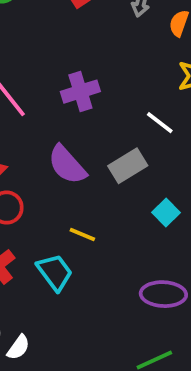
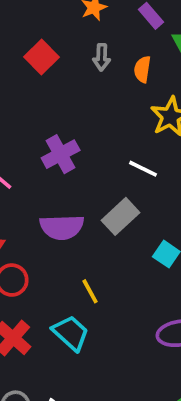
purple semicircle: (67, 165) -> (62, 227), turned -39
yellow line: (82, 234) -> (90, 291), turned 50

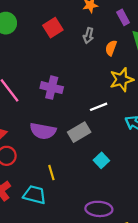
purple cross: (61, 154) -> (52, 88), turned 30
white line: (143, 169) -> (99, 107), turned -60
cyan trapezoid: (71, 333) -> (35, 195), turned -40

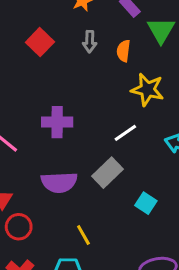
yellow star: (122, 80) -> (147, 89), turned -30

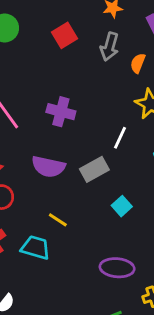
gray arrow: (90, 42) -> (109, 47), size x1.4
white line: (125, 133) -> (120, 138), turned -45
yellow line: (83, 235) -> (58, 220), turned -42

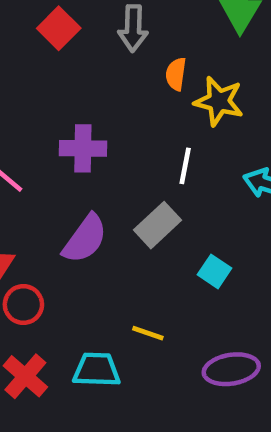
orange semicircle: (138, 63) -> (176, 74), moved
purple semicircle: (48, 167) -> (85, 239), turned -52
yellow line: (58, 220) -> (148, 333), moved

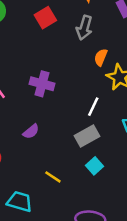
gray rectangle: (158, 225) -> (87, 136), moved
purple semicircle: (85, 239) -> (31, 131), size x0.6
yellow line: (148, 333) -> (53, 177), moved

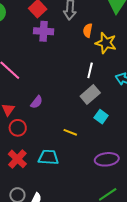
purple cross: (42, 84) -> (44, 31), moved
purple semicircle: (31, 131) -> (37, 102), moved

